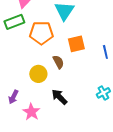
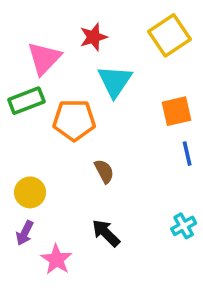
orange square: (76, 44) -> (177, 111), moved
yellow circle: (38, 74) -> (30, 192), moved

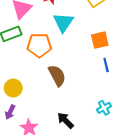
brown semicircle: (104, 171) -> (57, 76), size x1.5
black arrow: (106, 233) -> (65, 120), moved

